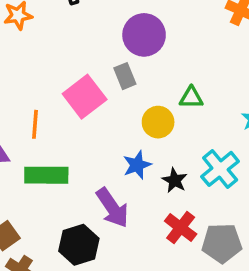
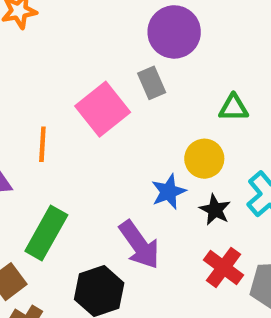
yellow circle: (158, 122) -> (204, 159), moved
green rectangle: (46, 175) -> (46, 233), moved, turned -60

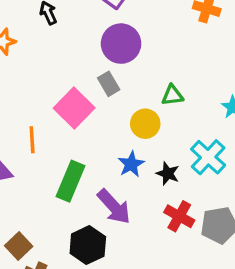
yellow circle: (204, 159) -> (145, 124), moved
green rectangle: (46, 233) -> (71, 181), moved

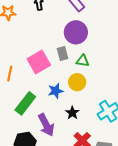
green triangle: (172, 95) -> (83, 61), moved
blue star: (131, 164) -> (56, 91), moved
black star: (168, 174) -> (72, 113), moved

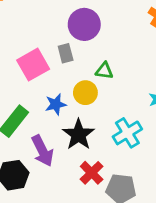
green triangle: (83, 61) -> (104, 71), moved
black star: (72, 113) -> (78, 135), size x1.6

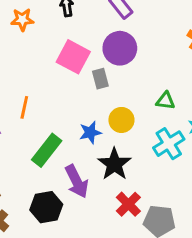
pink square: (33, 65) -> (73, 57), moved, turned -32
green triangle: (104, 71) -> (165, 101), moved
cyan cross: (127, 133) -> (169, 144), moved

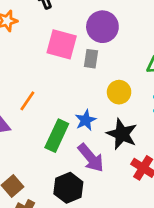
gray rectangle: (100, 79) -> (91, 59), turned 36
orange line: (24, 107) -> (27, 101), turned 35
blue star: (90, 132) -> (86, 120), moved

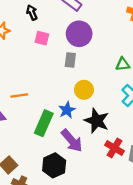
pink square: (62, 44) -> (42, 38), moved, size x0.6
yellow circle: (119, 92) -> (84, 90), moved
orange line: (27, 101) -> (19, 95), turned 49

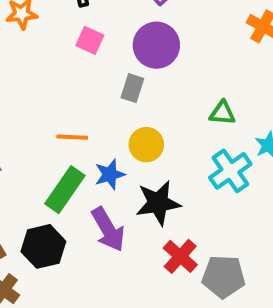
orange line: (19, 95) -> (72, 137), moved
black star: (97, 121) -> (158, 203), turned 30
black hexagon: (54, 165) -> (43, 246), moved

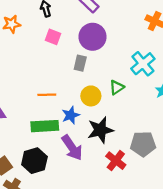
green triangle: (222, 113) -> (117, 87), moved, turned -35
cyan cross: (230, 171) -> (143, 64), moved
green rectangle: (65, 190) -> (45, 126), turned 56
gray pentagon: (223, 277) -> (143, 144), moved

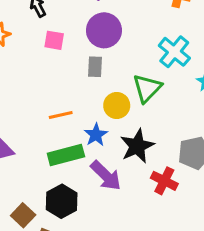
green triangle: (117, 87) -> (147, 88), size x1.5

